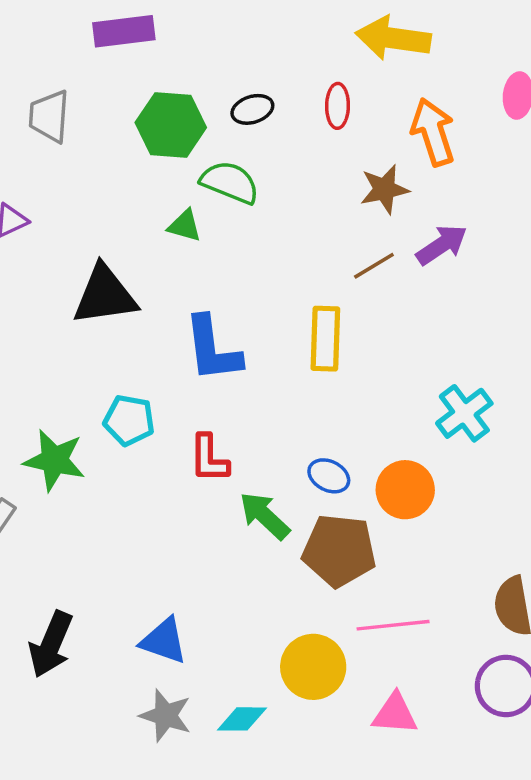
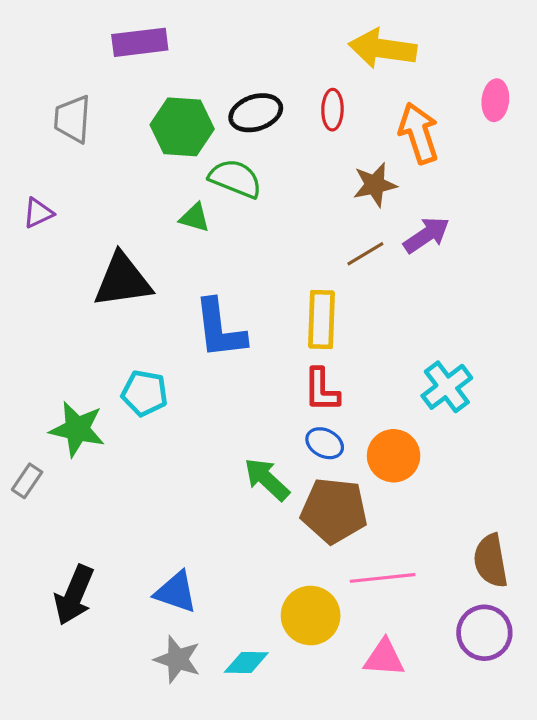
black ellipse: (252, 109) -> (256, 113), size x1.4
red L-shape: (209, 458) -> (322, 390), moved

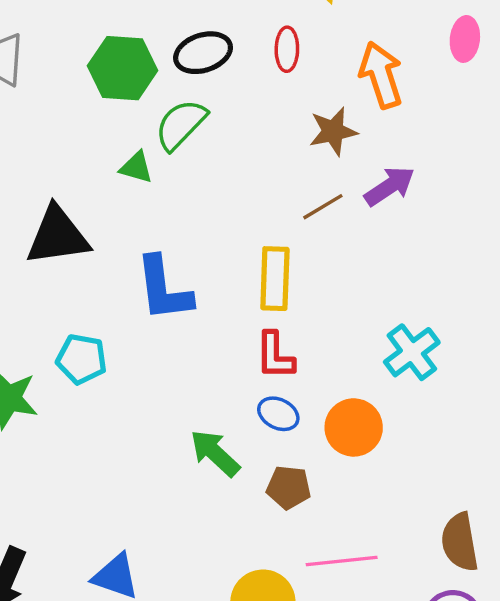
green semicircle: (235, 179) -> (181, 125), turned -68
brown pentagon: (334, 511) -> (289, 487), size x0.6

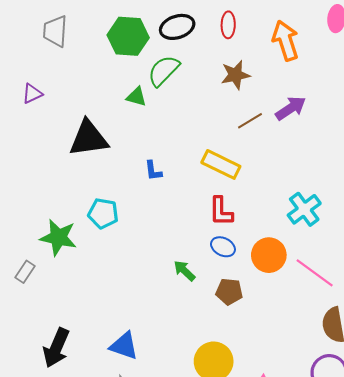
brown star: (333, 131) -> (235, 75), moved
yellow rectangle: (275, 279) -> (221, 164), turned -66
blue L-shape: (164, 289) -> (153, 171), size x0.5
green arrow: (215, 453) -> (184, 271), size x0.7
pink line: (342, 561) -> (315, 273), moved, turned 42

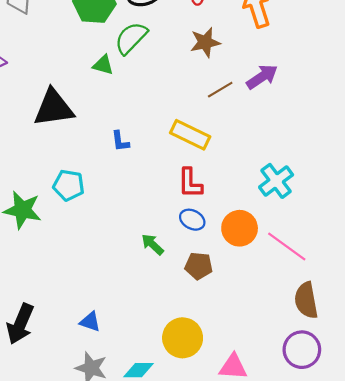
blue triangle: (124, 346) -> (90, 322), size x0.7

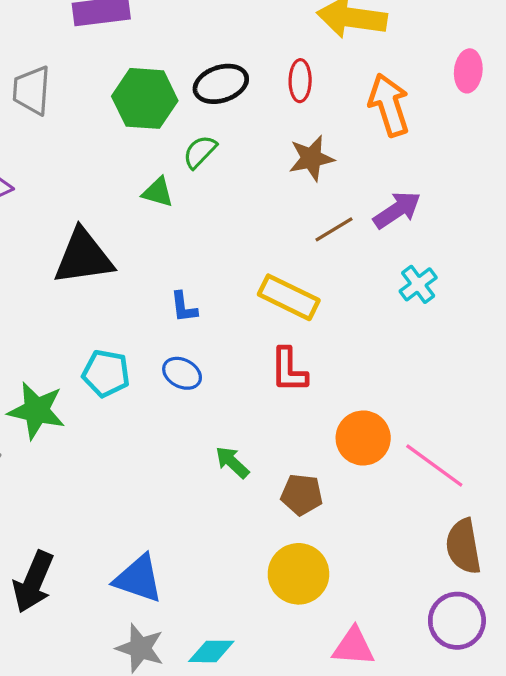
green semicircle: (131, 38) -> (200, 152), size x0.7
cyan cross: (276, 181) -> (418, 284), moved, size x0.7
blue ellipse: (192, 220) -> (182, 373), moved
blue triangle: (90, 322) -> (138, 579), size x1.6
yellow circle: (183, 338) -> (298, 574), moved

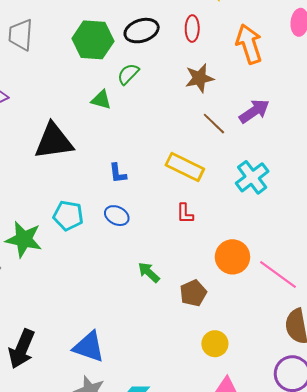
brown line: (334, 229) -> (214, 124), turned 75
cyan cross: (418, 284) -> (252, 177), moved, size x1.4
red L-shape: (289, 370) -> (185, 213), size x0.7
brown pentagon: (302, 495) -> (193, 293), turned -30
yellow circle: (298, 574) -> (215, 344), moved, size x0.7

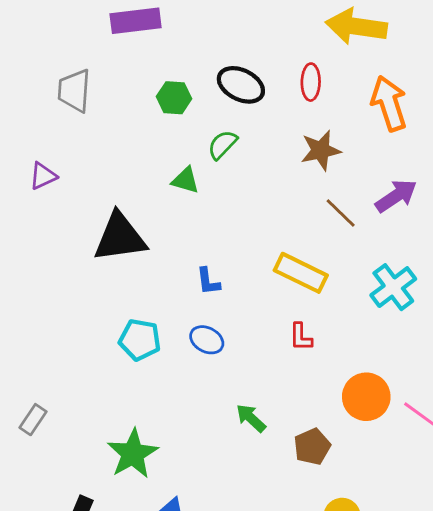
black ellipse: (142, 31) -> (241, 85), turned 44
green hexagon: (93, 40) -> (174, 98), size x0.6
green star: (24, 239) -> (133, 454), moved, turned 30

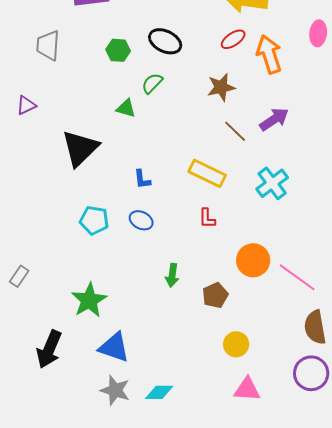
red ellipse: (311, 82) -> (233, 39), moved, turned 55
black triangle: (120, 237) -> (80, 148), turned -36
green arrow: (251, 418) -> (172, 275), turned -125

